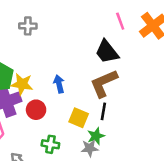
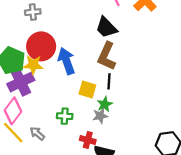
brown L-shape: (104, 83) -> (107, 56), turned -36
blue arrow: (59, 84) -> (66, 61), size x1.6
red circle: (36, 110) -> (41, 46), moved, size x1.6

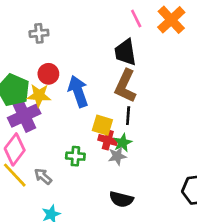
black trapezoid: (106, 27) -> (125, 52), turned 35
red circle: (41, 46) -> (48, 74), size x0.6
red cross: (88, 140) -> (108, 140), moved

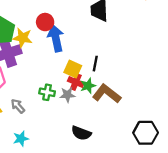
red circle: (48, 74) -> (45, 22), moved
brown L-shape: (125, 86) -> (107, 94), moved, turned 96
gray star: (117, 156) -> (67, 95), moved

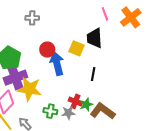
yellow star: (23, 38) -> (29, 89), moved, size x1.4
black line: (95, 64) -> (93, 74), moved
yellow square: (73, 69) -> (77, 48), moved

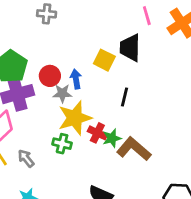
red circle: (47, 50) -> (50, 76), moved
blue arrow: (57, 64) -> (76, 79), size x0.6
yellow star: (29, 89) -> (75, 118), moved, turned -30
gray star: (68, 113) -> (62, 93), moved

